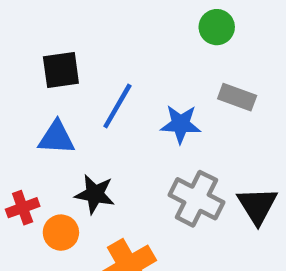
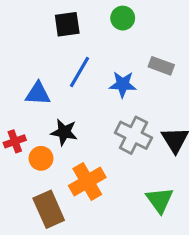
green circle: (217, 27) -> (123, 18), moved
black square: (61, 70) -> (67, 24), moved

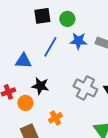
green circle: (123, 18) -> (67, 19), moved
blue star: (123, 84) -> (78, 41), moved
orange cross: (87, 181) -> (55, 118), size x0.6

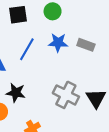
green circle: (67, 19) -> (53, 11), moved

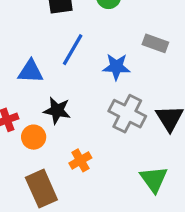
blue star: (58, 43) -> (116, 67), moved

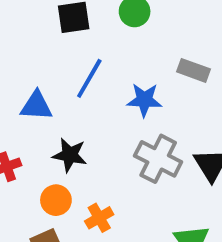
orange circle: (34, 137) -> (56, 200), moved

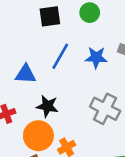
blue star: (144, 100) -> (96, 57), moved
orange circle: (56, 200) -> (38, 136), size x1.5

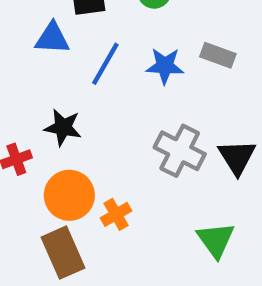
blue triangle: (26, 74) -> (52, 38), moved
black star: (47, 106) -> (63, 127), moved

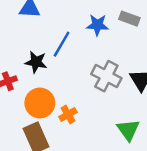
blue line: (105, 64) -> (62, 44), moved

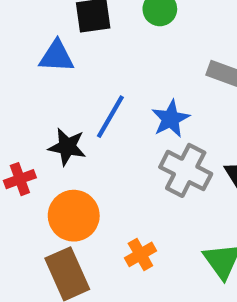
blue star: (97, 25) -> (171, 119), moved, turned -30
orange cross: (68, 115) -> (140, 254), moved

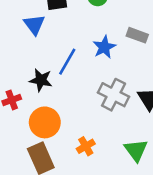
blue triangle: (56, 56) -> (34, 25), turned 50
blue star: (171, 119) -> (104, 47), moved

